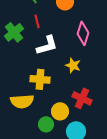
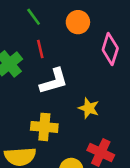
pink diamond: (83, 33) -> (110, 49), moved

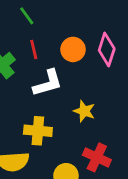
orange circle: (78, 22) -> (73, 49), moved

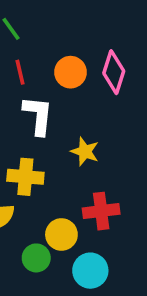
white L-shape: (48, 83) -> (38, 115), turned -68
red cross: (97, 157) -> (101, 211), turned -32

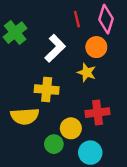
red line: (20, 72) -> (77, 19), moved
orange circle: (70, 72) -> (96, 47), moved
white L-shape: (38, 115) -> (55, 48), turned 40

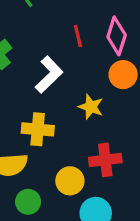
orange circle: (96, 47) -> (123, 75), moved
green circle: (54, 144) -> (28, 202), moved

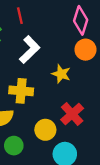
red line: (78, 36) -> (20, 16), moved
red cross: (105, 160) -> (72, 114), turned -35

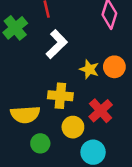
orange circle: (85, 50) -> (114, 67), moved
yellow cross: (21, 91) -> (60, 96), moved

